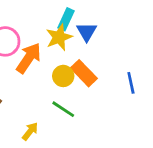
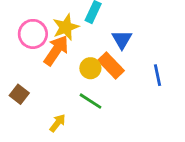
blue triangle: (87, 32) -> (122, 39), moved
yellow star: (59, 37) -> (66, 27), moved

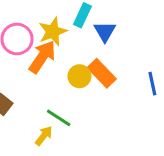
blue triangle: (122, 39) -> (105, 32), moved
green line: (90, 101) -> (59, 118), moved

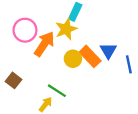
yellow star: (53, 32) -> (66, 29), moved
blue triangle: (105, 32) -> (108, 51), moved

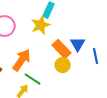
orange arrow: (44, 44) -> (22, 60), moved
yellow circle: (73, 59) -> (63, 65), moved

